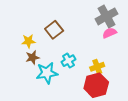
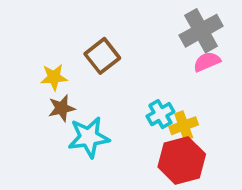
cyan cross: (68, 61) -> (160, 114), moved

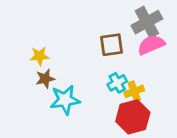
brown square: (102, 56) -> (112, 45), moved, turned 30
pink semicircle: (207, 62) -> (151, 45), size x1.4

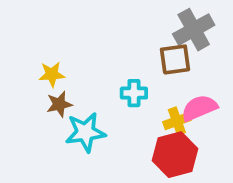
brown square: (112, 45) -> (175, 59), moved
pink semicircle: (151, 45) -> (199, 108), moved
cyan cross: (117, 83) -> (134, 93), moved, turned 30

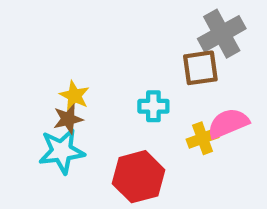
yellow star: (52, 74) -> (74, 96), moved, turned 30
cyan star: (85, 132) -> (62, 151), moved
red hexagon: (175, 155) -> (138, 177), moved

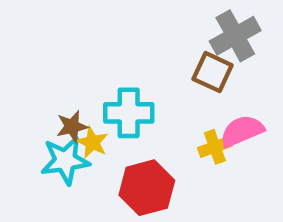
brown square: (200, 68) -> (213, 72), turned 33
yellow star: (74, 96) -> (92, 142), moved
cyan cross: (153, 106) -> (129, 113), moved, size x1.5

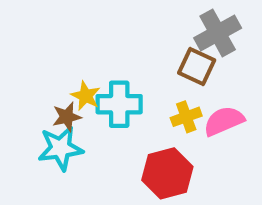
yellow star: (92, 142) -> (86, 96), moved
yellow cross: (215, 147) -> (186, 117), moved
red hexagon: (147, 188) -> (167, 173), moved

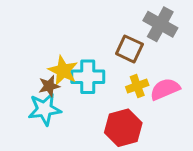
gray cross: (218, 33) -> (160, 24), turned -32
brown square: (197, 67) -> (129, 49), moved
yellow star: (86, 96) -> (63, 71), size x1.4

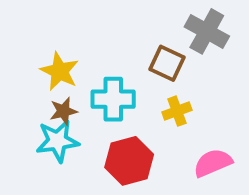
yellow star: (63, 71) -> (59, 71), moved
pink semicircle: (165, 89) -> (213, 163), moved
red hexagon: (123, 128) -> (129, 161), moved

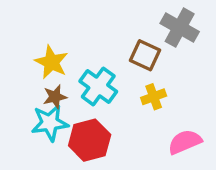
cyan cross: (113, 99) -> (98, 86), turned 36
red hexagon: (129, 161) -> (90, 140), moved

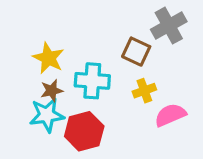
gray cross: (180, 28) -> (169, 26), turned 32
cyan cross: (98, 86) -> (92, 81), turned -32
pink semicircle: (185, 142) -> (170, 115), moved

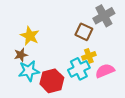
cyan cross: (92, 81) -> (79, 69), moved, turned -30
brown star: (52, 91) -> (21, 55), moved

